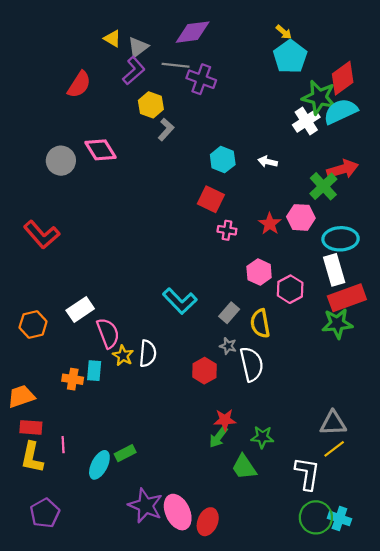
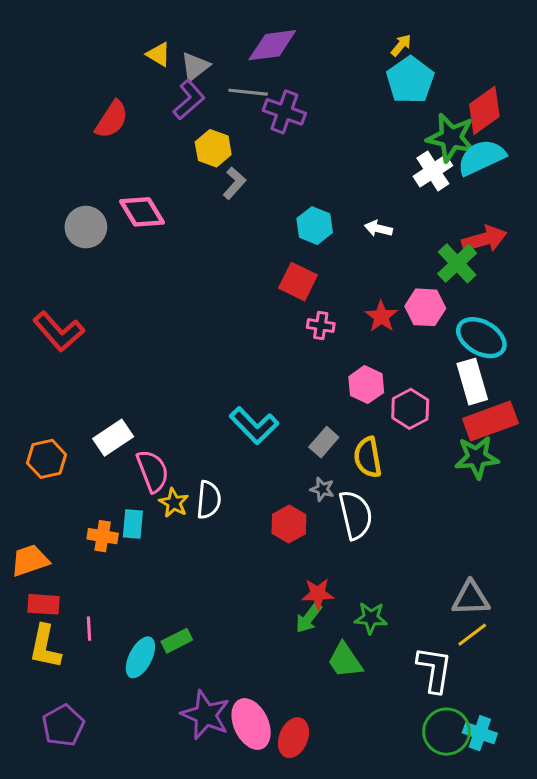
yellow arrow: (284, 32) -> (401, 45), turned -91
cyan ellipse: (341, 239) -> (481, 338), turned 32

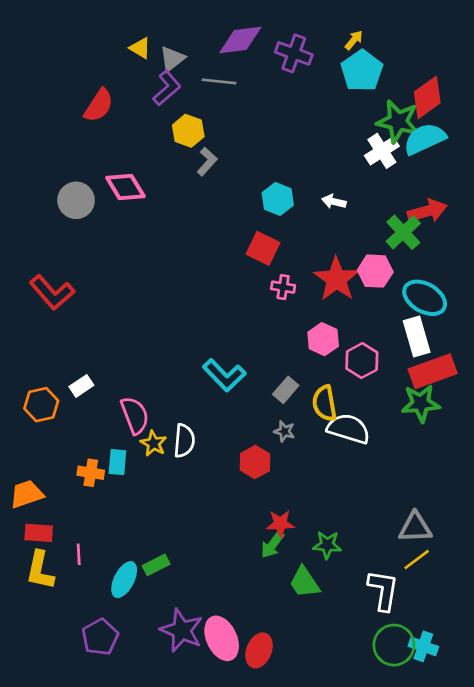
purple cross: (284, 112) -> (294, 53), moved
red star: (381, 316) -> (336, 279), size x1.6
white rectangle: (113, 438) -> (81, 386), moved, size x0.7
white semicircle: (356, 515) -> (349, 429), moved, turned -60
purple pentagon: (63, 726) -> (100, 637), moved

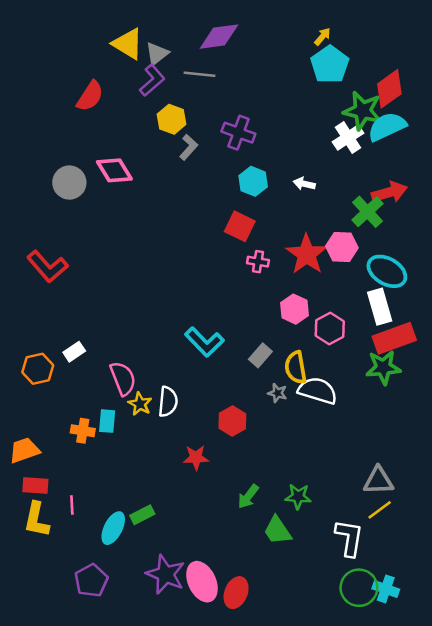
yellow triangle: (140, 48) -> (128, 44), size x1.6
purple cross: (294, 53) -> (238, 133), moved
gray star: (284, 431) -> (277, 393), moved
red star: (280, 523) -> (196, 458), moved

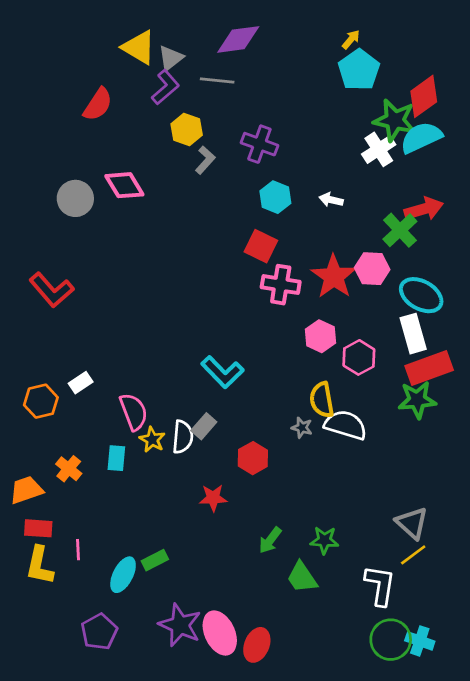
pink cross: (258, 262) -> (281, 285), size x1.6
gray rectangle: (260, 355) -> (204, 426), moved
orange cross: (83, 431) -> (69, 469), moved, turned 30
gray triangle: (378, 481) -> (412, 523), turned 44

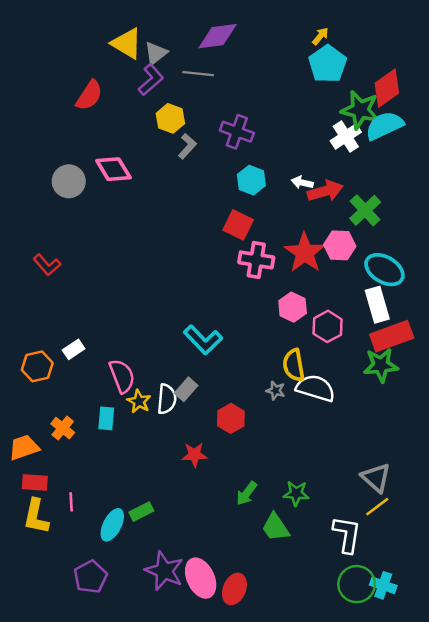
red arrow: (424, 209) -> (325, 191), moved
red L-shape: (51, 290) -> (47, 265), size x0.7

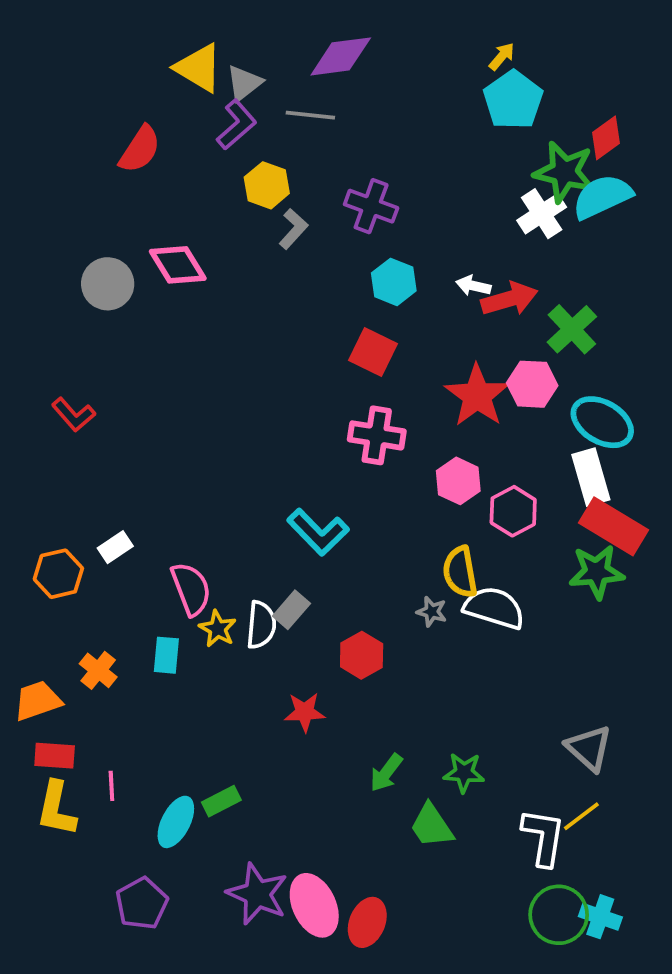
red diamond: (387, 88) -> (606, 138), size x0.7
pink cross: (256, 260) -> (377, 435), moved
red rectangle: (392, 336) -> (614, 526), turned 51
yellow line: (377, 507) -> (581, 816), moved

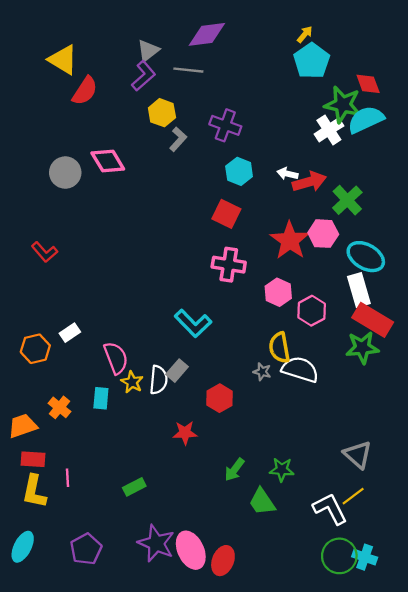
yellow triangle: (199, 68) -> (63, 60), moved
red diamond: (606, 138) -> (368, 84), turned -75
cyan ellipse: (176, 822) -> (23, 547), moved
white L-shape: (543, 837) -> (330, 509), turned -36

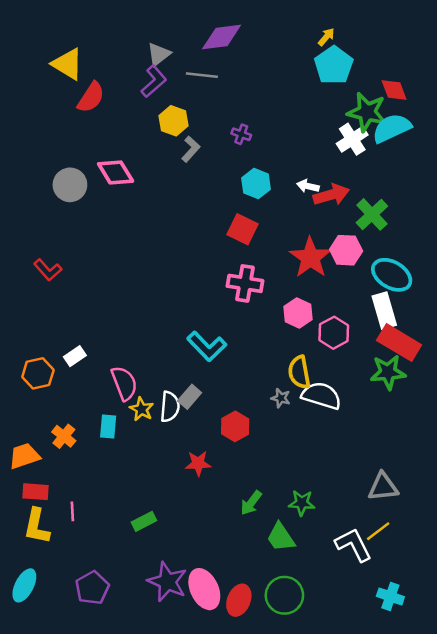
purple cross: (225, 125) -> (241, 134), size x0.6
gray triangle: (358, 455) -> (383, 487), turned -48
green circle: (339, 556) -> (284, 595), moved

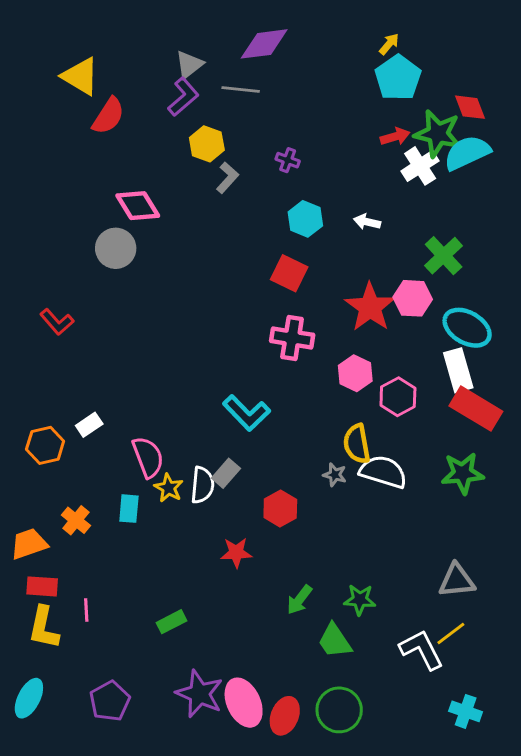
gray circle: (70, 185) -> (116, 248), moved
red arrow: (331, 195) -> (395, 137), moved, size x0.7
green star: (388, 372) -> (463, 473), moved

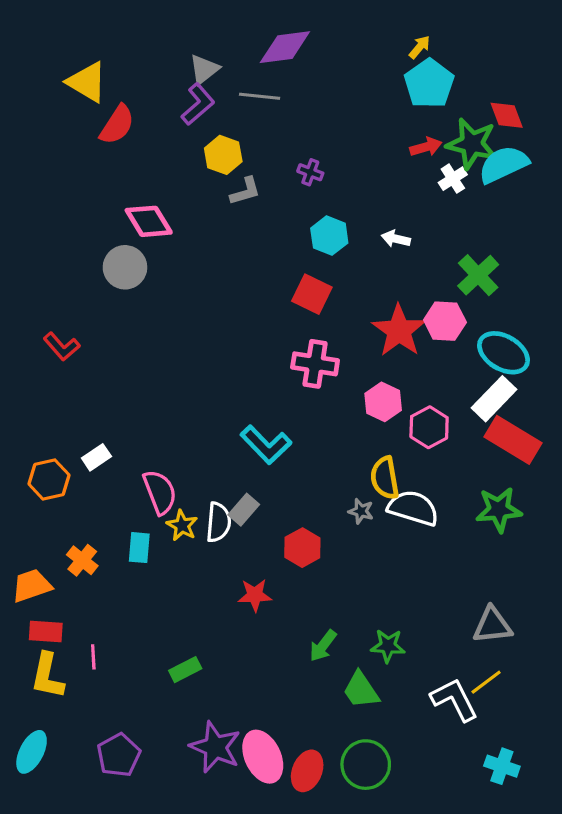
white cross: (420, 166) -> (453, 179), size x0.7
gray L-shape: (227, 178) -> (245, 191), turned 32
white rectangle: (458, 370) -> (494, 399), turned 60

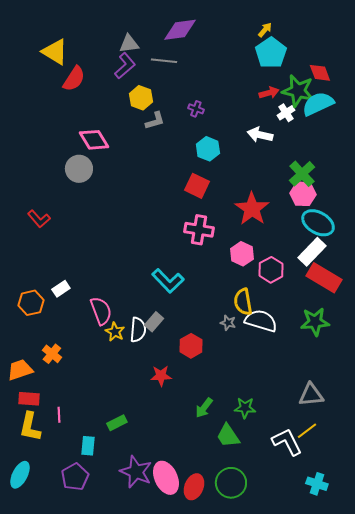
gray triangle: (204, 69) -> (129, 44), turned 30
white arrow: (396, 239) -> (260, 135), moved, size x1.4
pink hexagon: (445, 321) -> (303, 194), moved
cyan rectangle: (139, 548) -> (88, 446), moved

